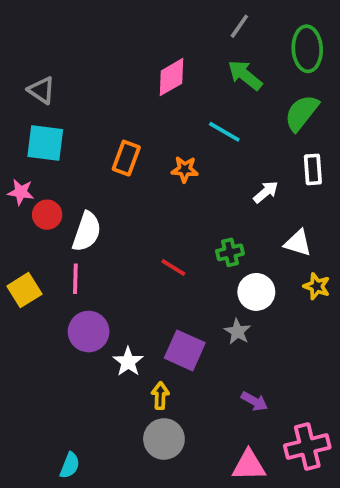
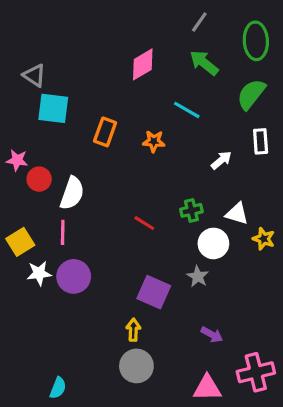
cyan square: (45, 143) -> (53, 108), moved
white triangle: (298, 243) -> (237, 214), moved
white star: (128, 362) -> (39, 273), moved, turned 30

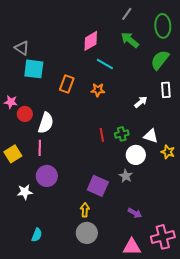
cyan line: (187, 110) -> (105, 64), moved
red line: (144, 223) -> (102, 135), moved, turned 48
white star: (39, 273) -> (25, 192), moved
cyan semicircle: (58, 388) -> (37, 235), moved

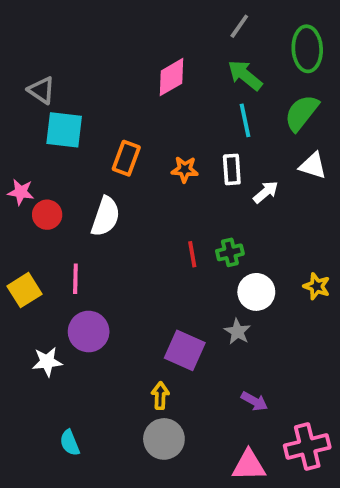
cyan line: (105, 64) -> (245, 120), moved, turned 48
white rectangle: (166, 90) -> (232, 169), moved
white semicircle: (46, 123) -> (106, 217), moved
white triangle: (151, 136) -> (313, 166), moved
cyan semicircle: (37, 235) -> (70, 443), turned 136

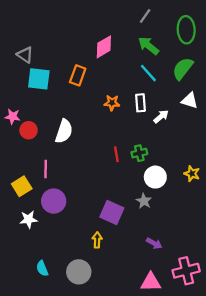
cyan line: (245, 120) -> (148, 73), turned -30
orange rectangle: (126, 158) -> (78, 75), moved
yellow square: (25, 290) -> (22, 186), moved
gray circle: (164, 439) -> (79, 272), moved

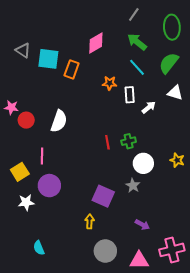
cyan square: (39, 79) -> (48, 59), moved
orange star: (112, 103) -> (110, 83), moved
gray circle: (79, 272) -> (105, 251), moved

